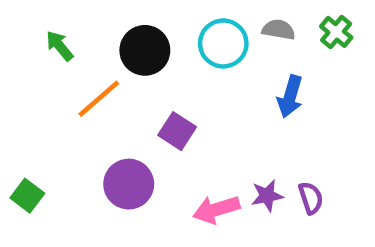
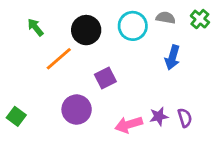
purple square: (177, 131) -> (105, 78), turned 30

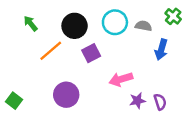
gray semicircle: (166, 18) -> (143, 26), moved
blue arrow: (172, 57) -> (161, 50), moved
purple square: (105, 78) -> (91, 53), moved
pink arrow: (129, 125) -> (121, 79), moved

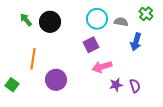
black circle: (75, 26) -> (50, 22), moved
orange line: (51, 51) -> (33, 59), moved, turned -40
purple square: (91, 53) -> (91, 45), moved

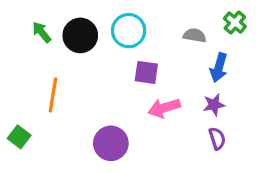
cyan circle: (97, 19) -> (129, 31), moved
purple square: (91, 45) -> (146, 72), turned 35
purple circle: (56, 80) -> (111, 143), moved
purple star: (116, 85) -> (214, 105), moved

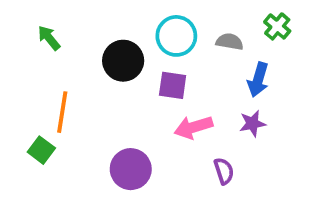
cyan circle: (129, 31) -> (176, 36), moved
black circle: (80, 35) -> (123, 61), moved
green square: (19, 137) -> (41, 150), moved
purple semicircle: (217, 138) -> (224, 171), moved

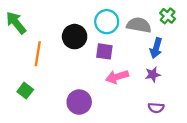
green arrow: (49, 38) -> (16, 23), moved, size x1.5
gray semicircle: (230, 42) -> (139, 25), size x1.5
orange line: (62, 112) -> (38, 54), moved
purple semicircle: (224, 171) -> (156, 108), moved, turned 112

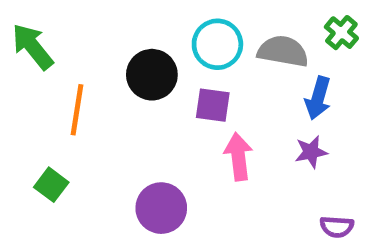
pink arrow: (117, 77) -> (238, 157), turned 100
purple semicircle: (156, 108) -> (337, 227), moved

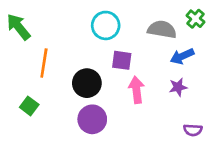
cyan circle: (217, 44) -> (106, 25), moved
black circle: (152, 75) -> (87, 83), moved
blue arrow: (318, 98) -> (182, 56), turned 50

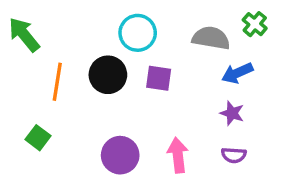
black circle: (87, 83) -> (108, 75), moved
purple star: (178, 87) -> (232, 113), turned 30
pink arrow: (136, 90) -> (178, 155), moved
purple semicircle: (193, 130) -> (234, 155), moved

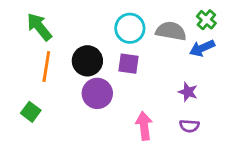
cyan circle: (138, 33) -> (130, 28), moved
green arrow: (24, 35) -> (39, 27), moved
blue arrow: (237, 73) -> (202, 48), moved
purple circle: (120, 155) -> (97, 93), moved

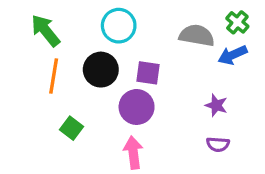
cyan circle: (130, 28) -> (119, 26), moved
purple circle: (97, 93) -> (137, 107), moved
green square: (31, 112) -> (72, 128), moved
pink arrow: (144, 126) -> (133, 153), moved

